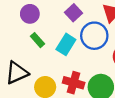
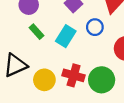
blue circle: (94, 36) -> (95, 27), size x0.6

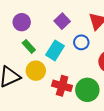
yellow circle: (44, 80) -> (36, 71), moved

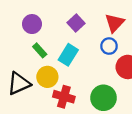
blue circle: (81, 42) -> (109, 46), moved
red cross: (62, 86) -> (64, 97), moved

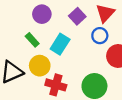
purple square: (76, 23) -> (77, 16), moved
purple circle: (32, 24) -> (42, 14), moved

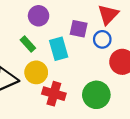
purple square: (77, 16) -> (79, 29), moved, turned -35
cyan rectangle: (60, 44) -> (59, 49), turned -48

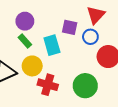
purple circle: (39, 16) -> (25, 21), moved

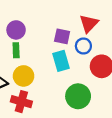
green rectangle: (25, 41) -> (16, 50), turned 40
cyan rectangle: (52, 45) -> (61, 61), moved
red cross: (48, 85) -> (21, 102), moved

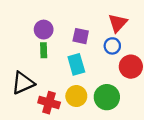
purple square: (62, 36) -> (81, 36), moved
cyan rectangle: (61, 61) -> (76, 64), moved
yellow circle: (24, 76) -> (76, 96), moved

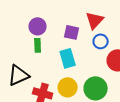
red triangle: (118, 23) -> (95, 20), moved

